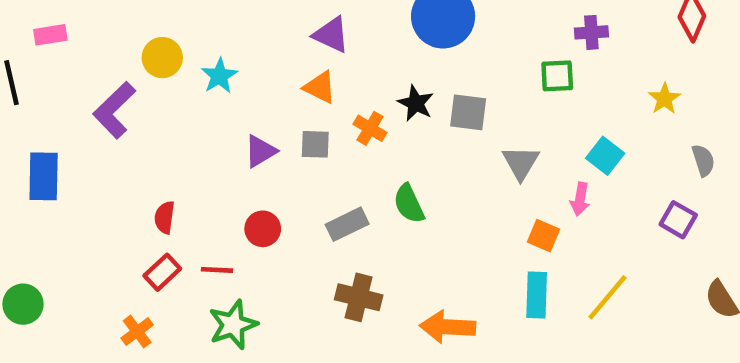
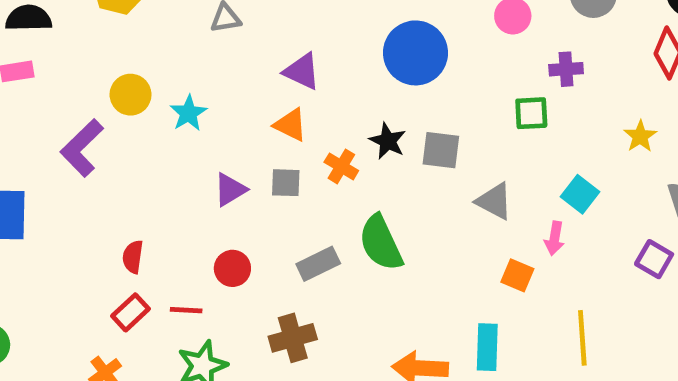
gray triangle: (521, 163) -> (494, 201), turned -33
green semicircle: (409, 204) -> (381, 243), size x1.4
cyan rectangle: (537, 295) -> (487, 347), moved
brown cross: (359, 297) -> (293, 338), moved, turned -30
yellow line: (607, 297) -> (582, 338), turned -44

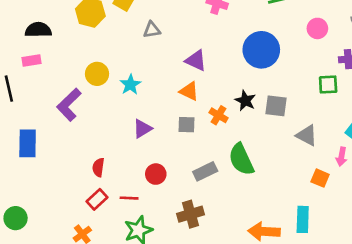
purple triangle: (230, 190) -> (142, 129), moved

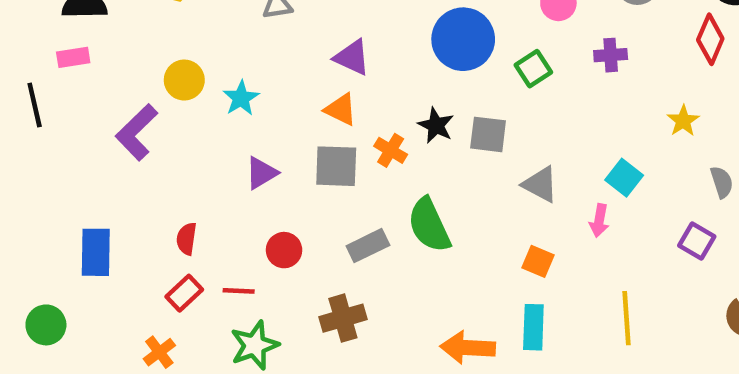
green square: (328, 85) -> (533, 69), moved, turned -30
gray square: (186, 125) -> (336, 166), size x1.5
blue rectangle: (28, 143) -> (96, 252), moved
orange square: (320, 178) -> (538, 261), moved

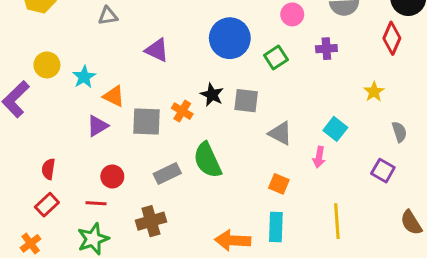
orange triangle: (341, 109) -> (114, 96), moved
red line: (239, 291) -> (96, 203), moved

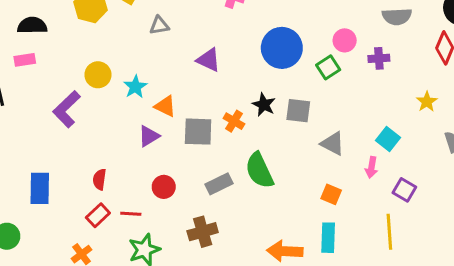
pink circle: (292, 14) -> (345, 40), moved
purple square: (383, 171) -> (404, 190), moved
red line: (96, 203) -> (131, 214), moved

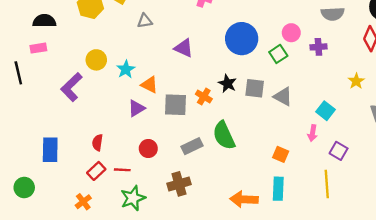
gray triangle: (333, 144) -> (283, 97), moved

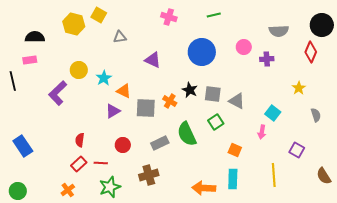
green square: (278, 54) -> (216, 122), moved
blue rectangle: (50, 150) -> (23, 146), moved, turned -35
purple square: (339, 151) -> (297, 150), moved
green circle: (24, 188) -> (18, 191), moved

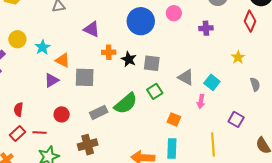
pink circle: (244, 47) -> (174, 13), moved
orange cross: (170, 101) -> (109, 52), moved, turned -32
gray triangle: (237, 101) -> (186, 77), moved
green semicircle: (187, 134) -> (126, 103), turned -105

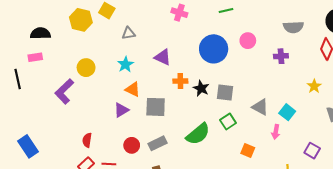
cyan star: (42, 47) -> (125, 64), moved
gray rectangle: (99, 112) -> (158, 143), moved

